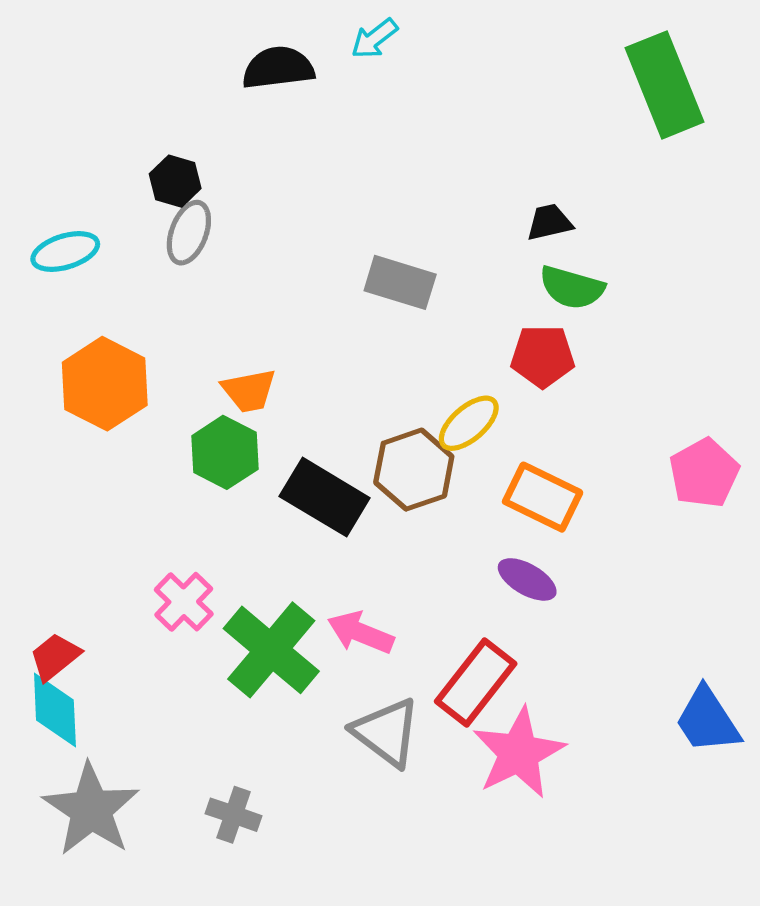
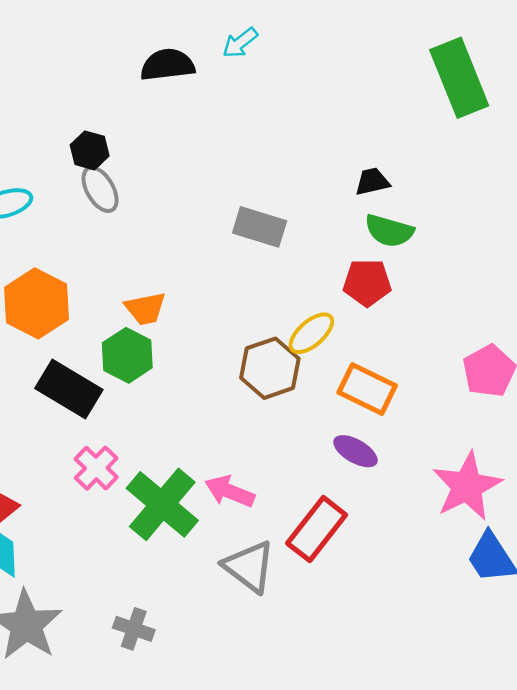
gray ellipse: (189, 233) -> (100, 189), turned -51
black rectangle: (325, 497) -> (69, 389), moved
pink star: (519, 753) -> (467, 486), moved

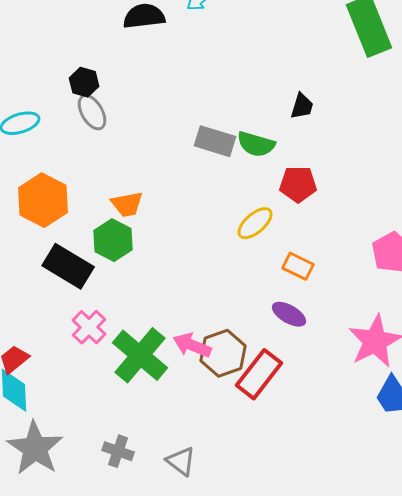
black trapezoid: (372, 182) -> (302, 106), turned 120
green semicircle: (389, 231) -> (256, 144), moved
brown hexagon: (270, 368) -> (223, 353), moved
orange rectangle: (367, 389) -> (298, 266), size x0.7
gray triangle: (249, 567) -> (181, 461), moved, size x0.7

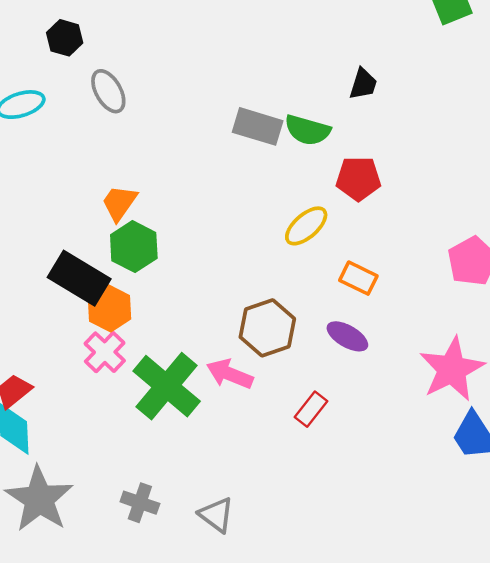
black hexagon: (84, 82) -> (65, 38), moved
orange hexagon: (43, 200) -> (110, 308), moved, size x0.7
orange trapezoid: (127, 204) -> (119, 203), moved, turned 136
brown hexagon: (223, 353) -> (267, 328), moved
red rectangle: (259, 374) -> (311, 409), size x0.6

